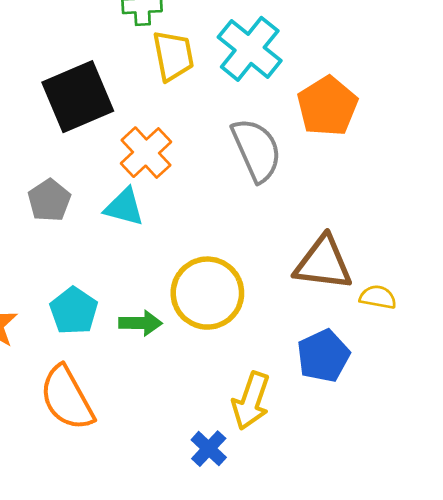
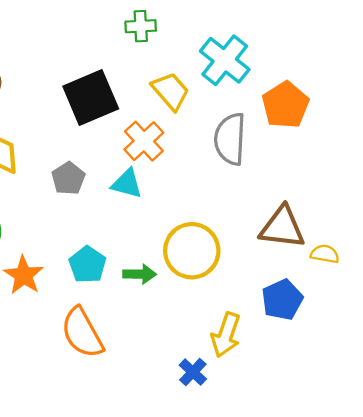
yellow trapezoid: (173, 56) -> (170, 91), moved, turned -30
gray semicircle: (256, 150) -> (230, 139), turned -153

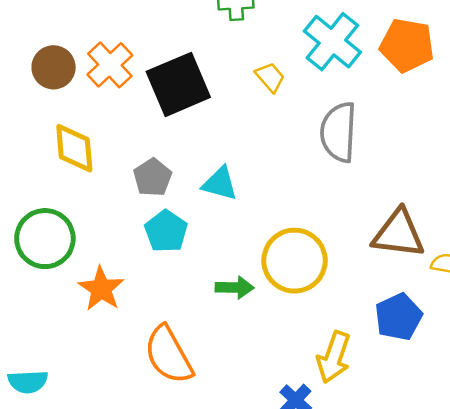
yellow trapezoid: (170, 91) -> (270, 77), size x0.7
orange pentagon: (285, 105) -> (407, 45), moved, turned -30
orange cross: (144, 141) -> (110, 65), moved
cyan pentagon: (87, 265) -> (166, 231), moved

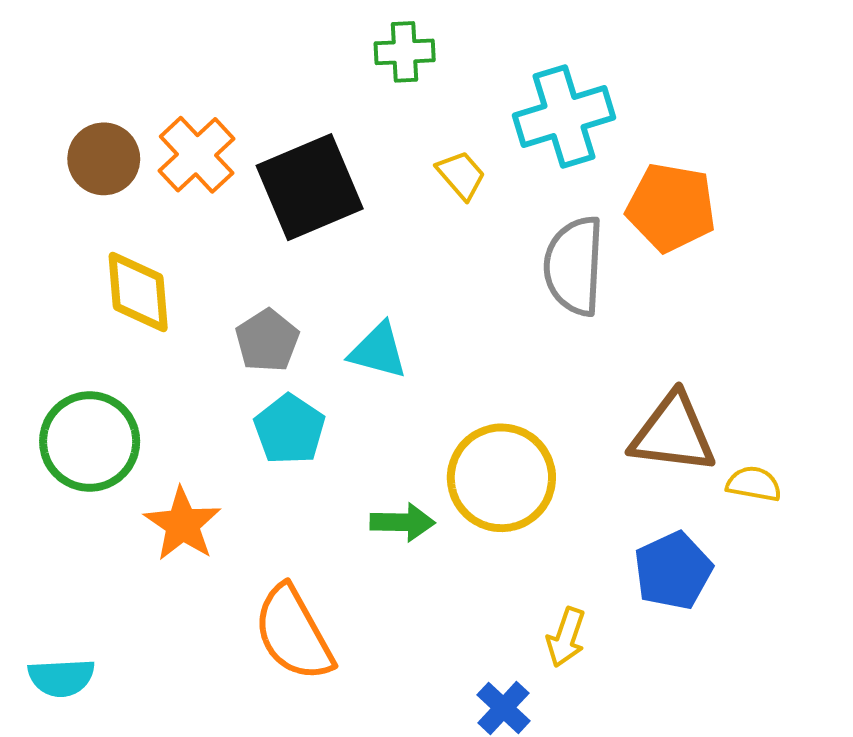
cyan cross: (332, 42) -> (564, 116), turned 34
orange pentagon: (407, 45) -> (671, 207), moved
yellow arrow: (334, 357) -> (566, 637), size x0.7

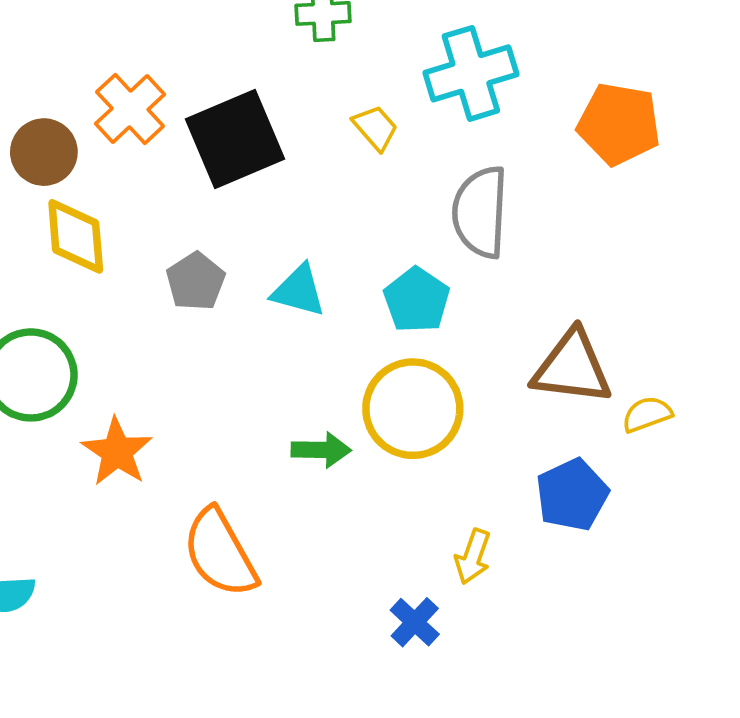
brown circle: (104, 159) -> (44, 152), moved
orange pentagon: (671, 207) -> (619, 124), moved
cyan pentagon: (289, 429) -> (417, 300), moved
yellow semicircle: (754, 484) -> (647, 414), turned -30

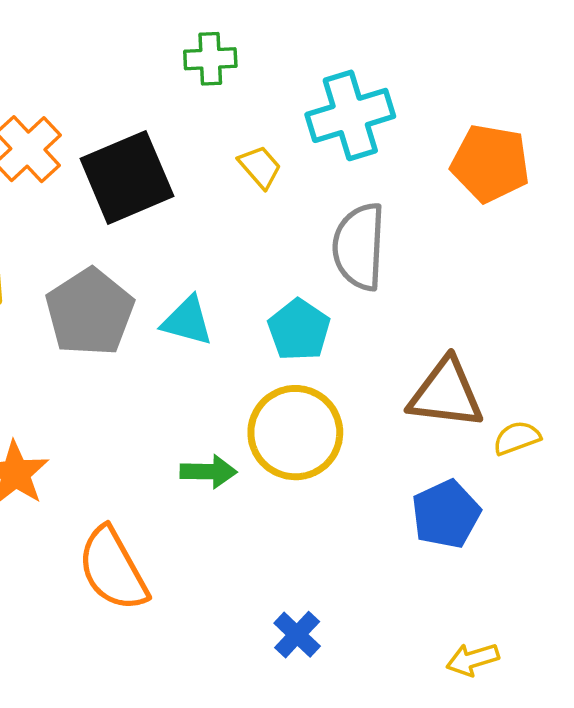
gray pentagon: (196, 281) -> (90, 312), size x1.6
yellow arrow: (473, 557) -> (473, 659), moved, turned 54

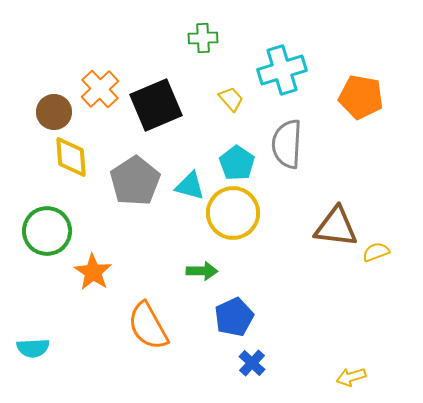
cyan pentagon: (299, 330) -> (237, 163), moved
yellow circle: (295, 433) -> (233, 213), moved
blue pentagon: (446, 514) -> (234, 317), moved

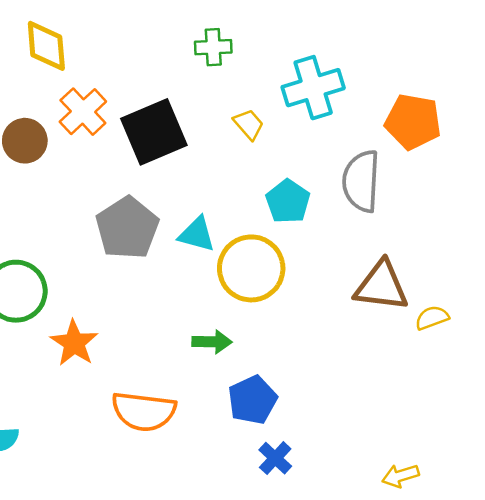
gray semicircle: (287, 144) -> (361, 181), moved
yellow diamond: (71, 157) -> (46, 46), moved
cyan pentagon: (237, 163) -> (288, 201), moved
orange semicircle: (148, 326) -> (144, 411), turned -54

